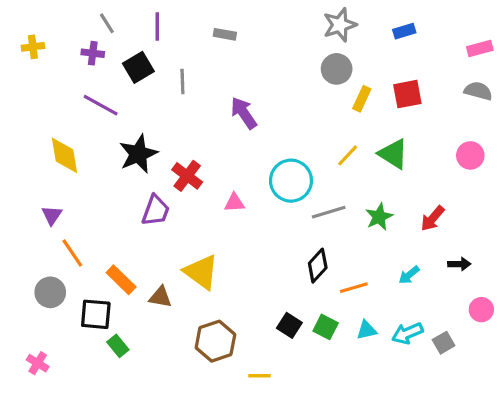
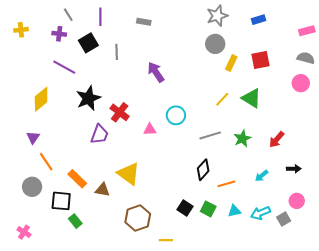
yellow diamond: (64, 155) -> (41, 99), turned 60
pink circle: (470, 155) -> (301, 83), moved
cyan circle: (291, 181) -> (176, 115), moved, size x0.7
pink circle: (481, 310) -> (297, 201), moved

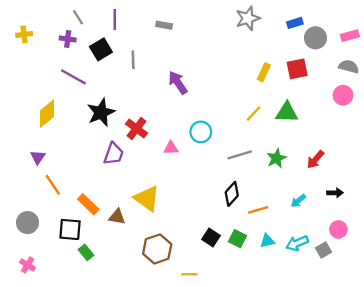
gray circle: (215, 44) -> (315, 38), moved
green triangle: (251, 98) -> (287, 112), turned -30
gray circle: (32, 187) -> (28, 223), moved

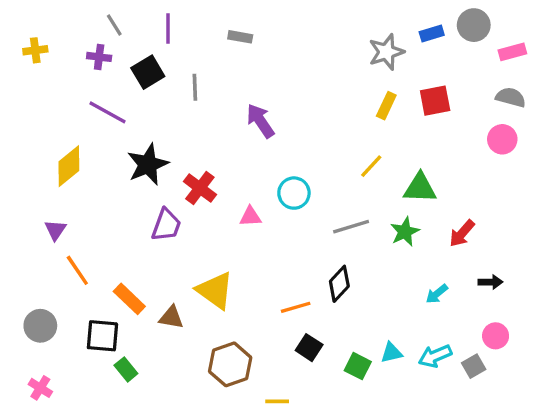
gray star: (248, 18) -> (386, 52), moved
gray circle: (315, 38) -> (474, 25), moved
green triangle: (287, 112) -> (420, 188), moved
orange line: (258, 210) -> (296, 307), moved
green square: (237, 239) -> (358, 366), moved

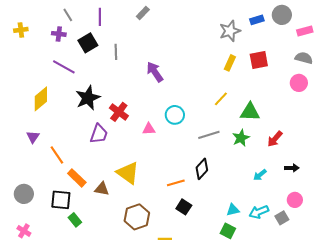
gray rectangle: (240, 37) -> (143, 13), moved, turned -56
orange line: (77, 270) -> (57, 155), moved
green square: (358, 366) -> (228, 231), moved

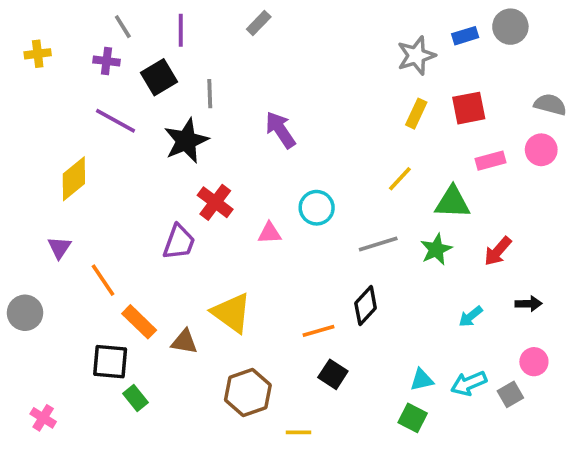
pink rectangle: (305, 31) -> (490, 161), moved
black star: (88, 98) -> (186, 141), moved
gray circle: (24, 194) -> (25, 313), moved

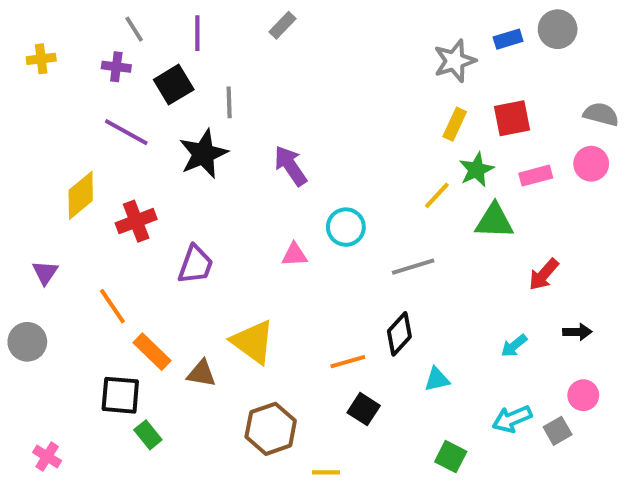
purple arrow: (280, 130) -> (290, 166), moved
red cross: (215, 202) -> (136, 221), moved, turned 32
purple triangle: (59, 248) -> (45, 273), moved
green star: (436, 249) -> (476, 170), moved
cyan triangle: (422, 380) -> (437, 379), moved

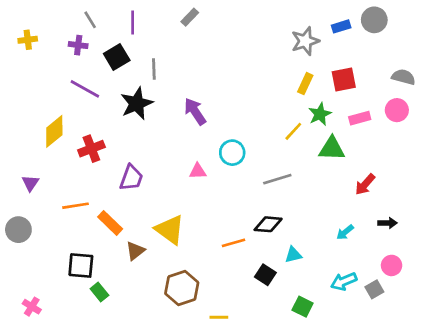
orange line: (112, 306) -> (76, 206), turned -65
black diamond: (399, 334) -> (268, 224), turned 52
orange rectangle: (152, 352) -> (110, 223), moved
brown triangle: (201, 373) -> (135, 251), turned -48
black square: (364, 409) -> (265, 275), moved

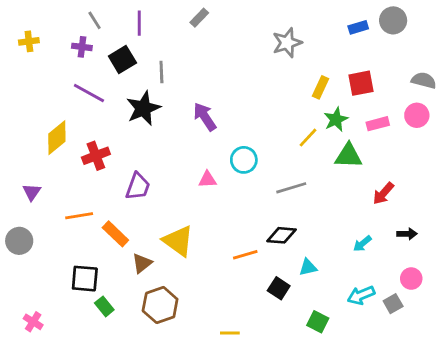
gray star: (305, 41) -> (287, 43), moved
brown hexagon: (182, 288) -> (160, 305), moved

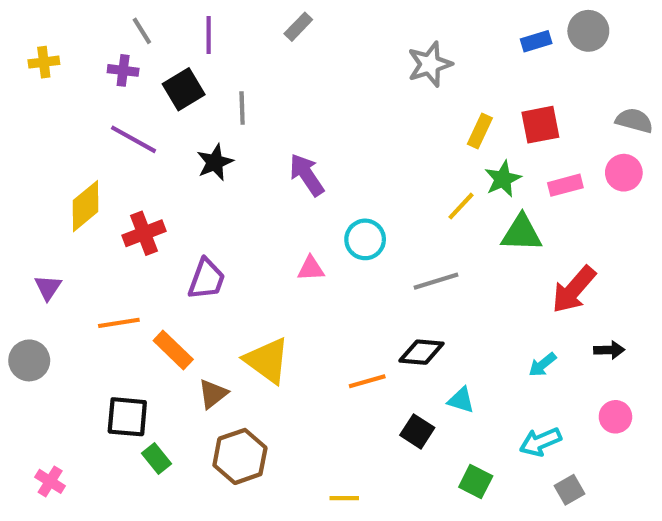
black star: (143, 108) -> (215, 162), size x0.7
red arrow: (383, 193) -> (574, 290), size x1.4
cyan triangle: (308, 267) -> (461, 400), turned 30
gray square: (393, 304) -> (570, 490), moved

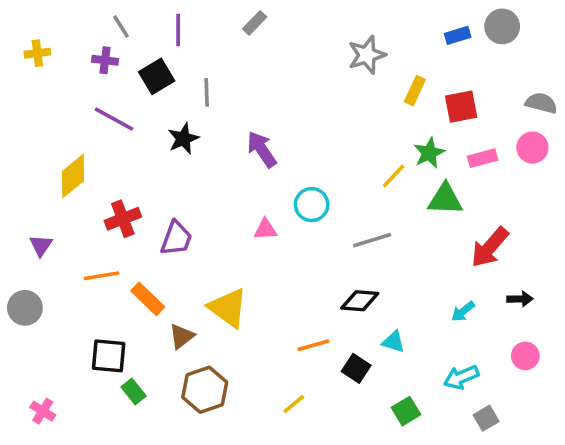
yellow rectangle: (480, 131) -> (415, 91), moved
red cross: (144, 233) -> (123, 219), moved
orange line: (367, 381) -> (313, 345), moved
green square: (476, 481) -> (406, 411), turned 32
yellow line: (344, 498) -> (294, 404), moved, turned -40

